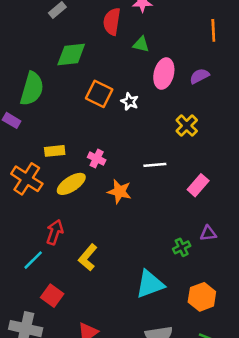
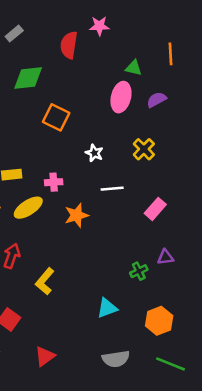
green triangle: (141, 44) -> (134, 68), moved
white star: (130, 101) -> (94, 153), moved
pink cross: (97, 159) -> (54, 182), turned -30
orange star: (119, 192) -> (77, 215), turned -30
cyan triangle: (150, 284) -> (107, 308), size x0.7

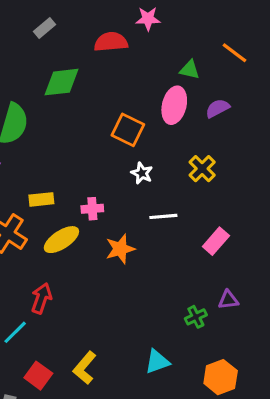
red semicircle: (69, 45) -> (111, 42), turned 76
orange line: (171, 54) -> (234, 53), turned -50
orange square: (56, 117) -> (128, 130), moved
yellow L-shape: (45, 281) -> (85, 368), moved

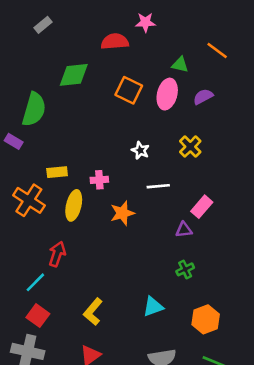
gray rectangle: (44, 28) -> (43, 25), moved
orange square: (128, 130) -> (129, 90), moved
yellow ellipse: (61, 240) -> (74, 205), turned -44
purple triangle: (228, 300) -> (184, 230), moved
red square: (38, 376) -> (38, 316), moved

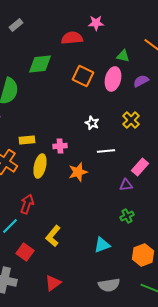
yellow L-shape: (93, 312) -> (53, 236), moved
red square: (38, 316) -> (25, 252), moved

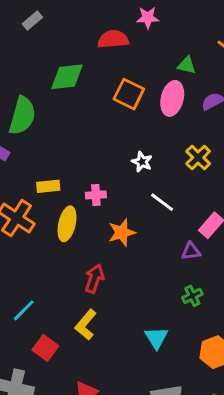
white line: (106, 151) -> (162, 202), turned 42
red arrow: (27, 204) -> (94, 279), moved
cyan triangle: (102, 245) -> (156, 338), turned -42

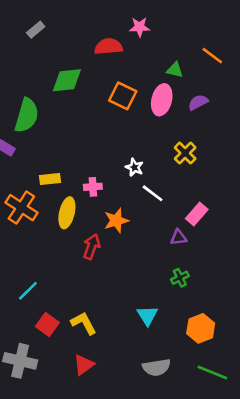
white star: (142, 162) -> (134, 167), moved
red arrow: (94, 279) -> (92, 247), moved
yellow L-shape: (86, 325) -> (84, 323), moved, turned 112

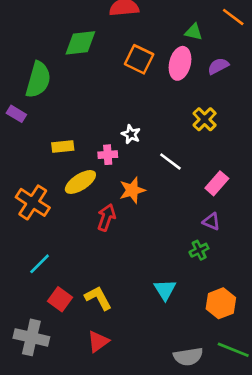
white star: (134, 167) -> (131, 134), moved
orange cross: (21, 208) -> (33, 202), moved
yellow ellipse: (67, 213) -> (80, 182), turned 44
purple triangle: (179, 237) -> (211, 222), moved, turned 30
gray semicircle: (157, 367) -> (188, 357), moved

